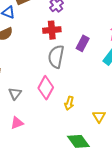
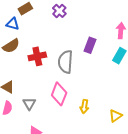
red cross: (52, 30) -> (37, 56), moved
yellow triangle: (99, 116) -> (116, 116), turned 32

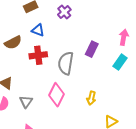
blue triangle: (13, 24) -> (38, 30), moved
yellow arrow: (84, 106) -> (91, 98), moved

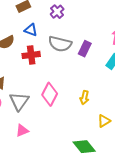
gray semicircle: (66, 63) -> (60, 44), moved, turned -85
gray triangle: (26, 102) -> (19, 101), size x1.5

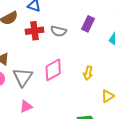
gray semicircle: (60, 44) -> (59, 31), moved, size x0.7
pink diamond: (50, 94) -> (53, 70), turned 35

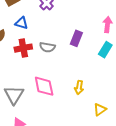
pink diamond: (53, 70) -> (44, 86), turned -70

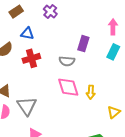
gray semicircle: (47, 47) -> (67, 61), moved
pink diamond: (44, 86) -> (68, 87), moved

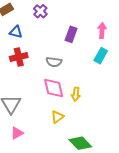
purple rectangle: (83, 44) -> (71, 34), moved
yellow triangle: (114, 112) -> (57, 117), moved

